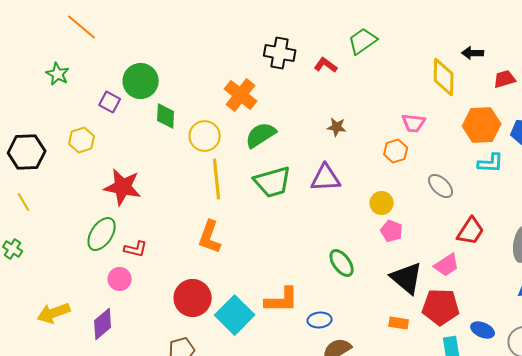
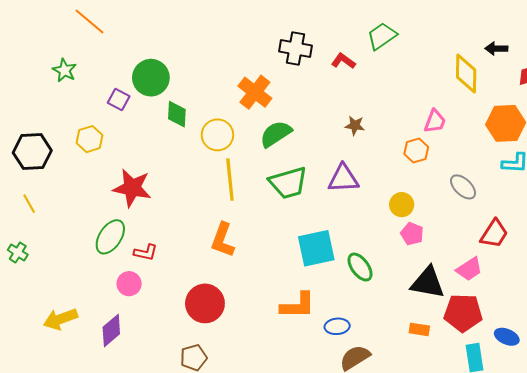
pink trapezoid: (414, 123) -> (435, 121), turned -75
black triangle: (407, 278) -> (428, 283), turned -30
cyan square: (235, 315) -> (316, 248), moved, turned 33

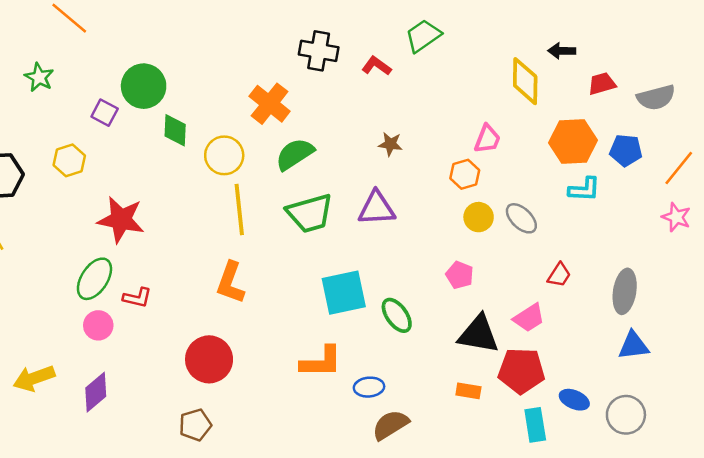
yellow circle: (402, 205) -> (479, 217), moved
red trapezoid: (494, 234) -> (559, 275), size x0.7
pink circle: (129, 284) -> (98, 325), moved

